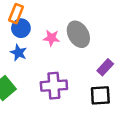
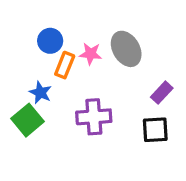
orange rectangle: (16, 14) -> (65, 65), moved
blue star: (19, 53) -> (40, 93), moved

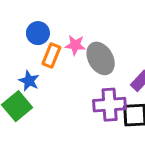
gray ellipse: (126, 49) -> (101, 58), moved
purple cross: (94, 117) -> (110, 105), moved

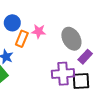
gray ellipse: (101, 58) -> (71, 39), moved

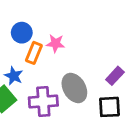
gray ellipse: (71, 39) -> (74, 88), moved
purple cross: (63, 74) -> (43, 101), moved

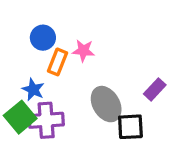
purple cross: (43, 101) -> (46, 120), moved
black square: (109, 107) -> (130, 127), moved

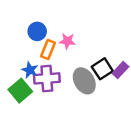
purple cross: (46, 120) -> (47, 78), moved
black square: (130, 127) -> (102, 69), moved, turned -30

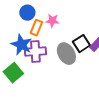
blue star: (30, 70) -> (21, 45), size x1.5
green square: (20, 91) -> (13, 73), moved

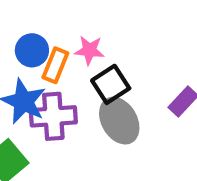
blue circle: (27, 13) -> (32, 50), moved
black square: (81, 44) -> (111, 84), moved

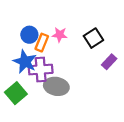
black square: (111, 84) -> (93, 38), moved
gray ellipse: (119, 121) -> (56, 86), moved, turned -50

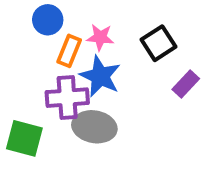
blue circle: (29, 35) -> (48, 20), moved
blue star: (25, 62) -> (100, 76), moved
green square: (16, 93) -> (24, 138), turned -35

